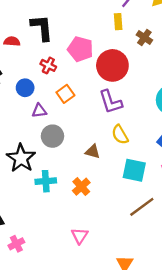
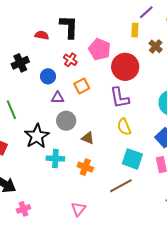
brown triangle: (93, 152) -> (88, 138), moved
orange cross: (81, 187) -> (85, 167), turned -35
brown line: (142, 207) -> (121, 186), moved

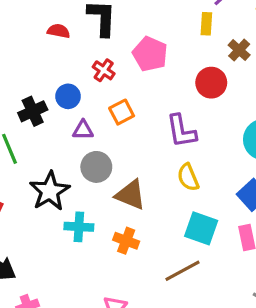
black cross: (20, 63) -> (33, 111), moved
red circle: (125, 67) -> (211, 83), moved, size x0.7
brown triangle: (88, 138) -> (131, 195), size x1.5

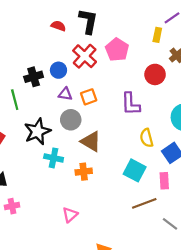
red cross: (104, 70) -> (85, 56), size x1.6
orange square: (122, 112) -> (89, 97), moved
yellow semicircle: (188, 177) -> (147, 138), moved
orange cross: (126, 241) -> (84, 172), turned -35
brown line: (182, 271) -> (144, 203), moved

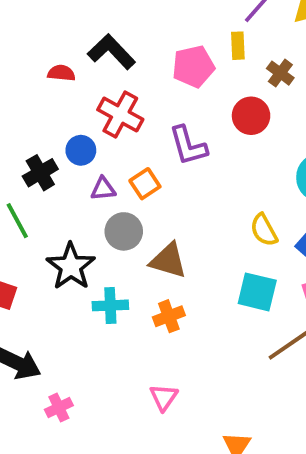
black L-shape: (88, 21) -> (112, 52), turned -40
pink pentagon: (117, 50) -> (193, 66), moved, turned -30
purple L-shape: (131, 104) -> (188, 146), moved

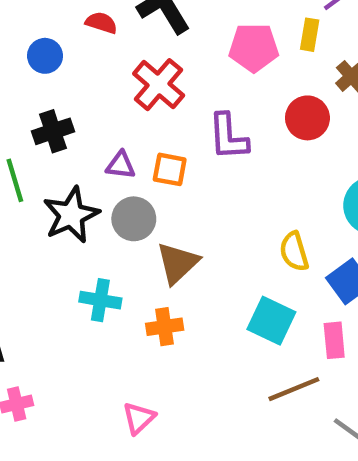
blue circle: (81, 150) -> (45, 56), moved
orange square: (145, 184) -> (170, 169), turned 32
brown triangle: (168, 261) -> (178, 263), turned 48
black star: (71, 266) -> (71, 215), moved

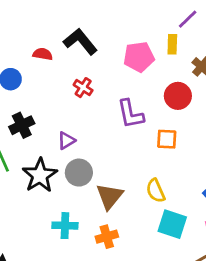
red cross: (159, 85) -> (83, 88), size x0.6
purple triangle: (121, 165) -> (66, 140), turned -30
orange square: (170, 169) -> (167, 139), moved
yellow semicircle: (294, 252) -> (156, 191), moved

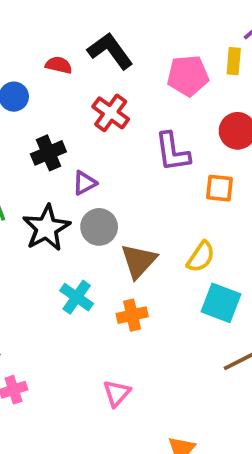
red cross: (83, 88) -> (111, 113), size x1.4
black cross: (22, 125) -> (48, 153), moved
yellow semicircle: (156, 191) -> (201, 257), turned -125
cyan cross: (65, 226) -> (77, 297), turned 30

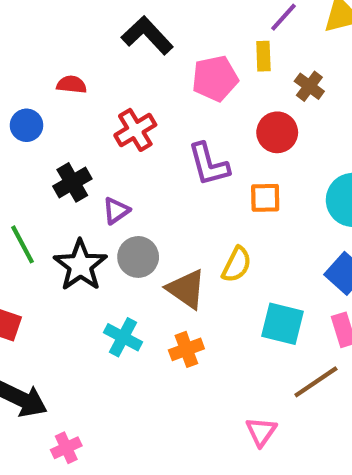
black L-shape: (110, 51) -> (147, 35), moved
red cross: (111, 113) -> (135, 130), turned 30
yellow semicircle: (201, 257) -> (237, 265), moved
brown triangle: (139, 261) -> (186, 289), turned -30
pink triangle: (117, 393) -> (261, 432), moved

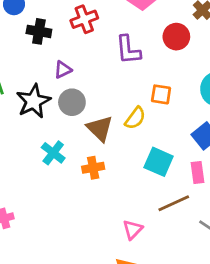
black cross: (72, 182) -> (39, 31), moved, turned 30
orange square: (265, 198) -> (161, 94), moved

